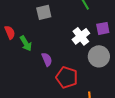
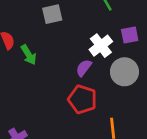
purple semicircle: (47, 59) -> (84, 68), moved, turned -120

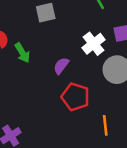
purple semicircle: (84, 68) -> (61, 66), moved

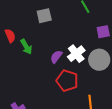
white cross: (94, 44) -> (76, 54), moved

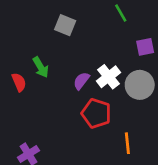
gray square: (44, 16) -> (65, 25), turned 35
red semicircle: (10, 36) -> (19, 82), moved

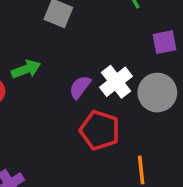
green arrow: (41, 67) -> (26, 69), turned -80

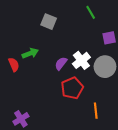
red pentagon: (100, 130) -> (72, 88), turned 30

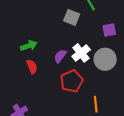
gray square: (49, 22) -> (72, 17), moved
red semicircle: (14, 65) -> (32, 67), moved

